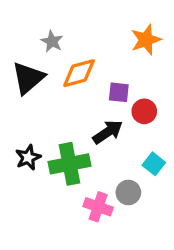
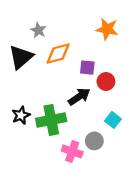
orange star: (146, 40) -> (107, 29), turned 30

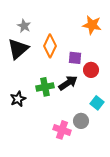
gray star: (38, 30) -> (24, 26), moved
orange diamond: (58, 54) -> (50, 46), turned -50
green cross: (51, 120) -> (45, 87), moved, size x0.7

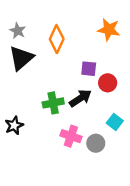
gray star: (24, 26) -> (18, 31), moved
orange diamond: (50, 46) -> (57, 39), moved
black star: (18, 99) -> (14, 125), moved
pink cross: (62, 130) -> (71, 136), moved

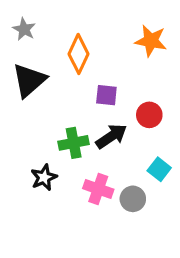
gray star: (18, 31) -> (24, 29), moved
purple square: (89, 69) -> (106, 95), moved
black star: (14, 125) -> (44, 177), moved

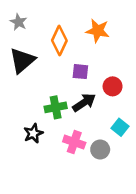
orange star: (151, 41) -> (98, 31), moved

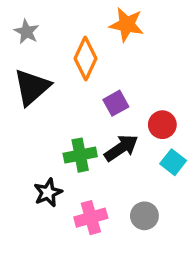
orange star: (98, 31) -> (127, 25), moved
purple square: (80, 72) -> (116, 103), turned -35
cyan square: (120, 127) -> (173, 162), moved
pink cross: (74, 142) -> (91, 218), moved, turned -35

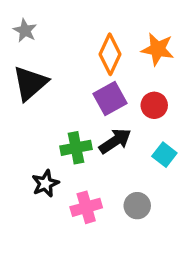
orange star: (127, 25) -> (158, 49), moved
orange diamond: (85, 59) -> (110, 54), moved
purple square: (116, 103) -> (110, 99), size x1.4
red circle: (162, 125) -> (154, 105), moved

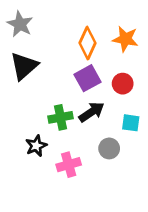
gray star: (25, 30) -> (20, 24), size x1.4
cyan square: (164, 155) -> (131, 123), turned -30
gray circle: (137, 206) -> (109, 148), moved

